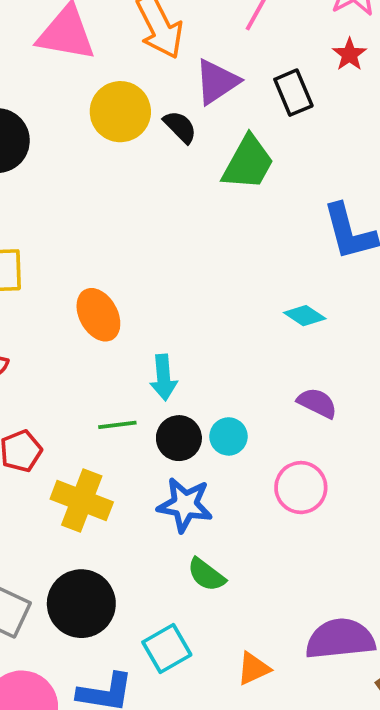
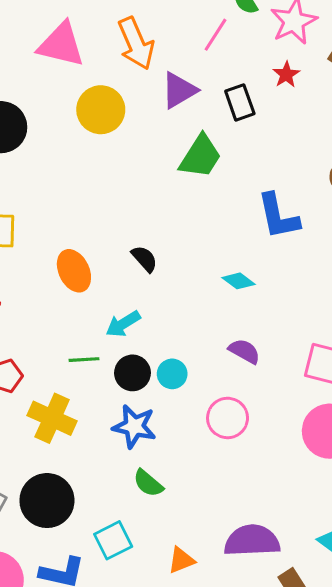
black semicircle: (180, 127) -> (144, 259), moved
cyan arrow: (164, 378) -> (123, 324), turned 60

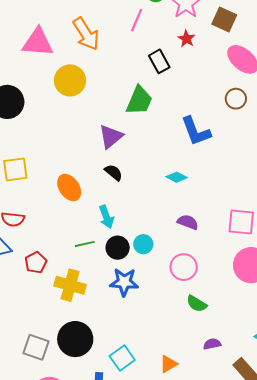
purple triangle: (179, 90) -> (111, 137), moved
cyan arrow: (123, 324) -> (106, 217), turned -70
green semicircle: (148, 483) -> (197, 304), moved
purple semicircle: (252, 541) -> (212, 344), size x0.5

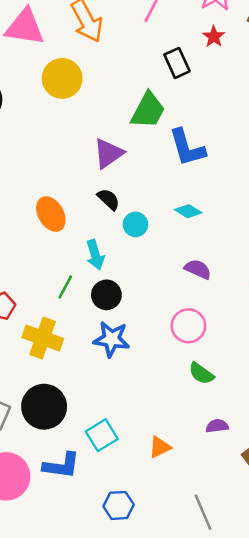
blue L-shape: (196, 131) -> (187, 148), moved
green line: (85, 244) -> (65, 287), turned -54
cyan circle: (143, 244) -> (135, 224), moved

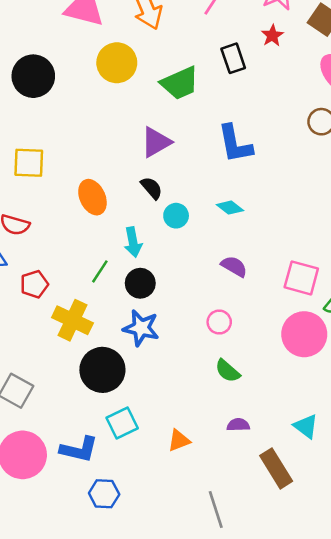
green trapezoid: (148, 110) -> (180, 83), moved, turned 33
pink circle: (188, 326) -> (219, 322), size x0.7
black circle: (44, 407) -> (102, 370), moved
blue hexagon: (119, 505) -> (104, 494), moved

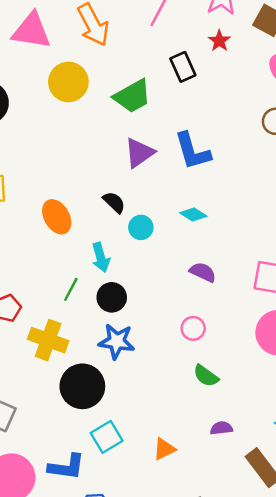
purple triangle: (156, 142) -> (139, 153), moved

